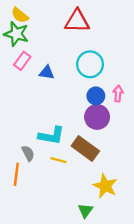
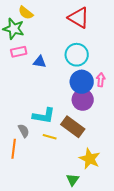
yellow semicircle: (20, 15) -> (26, 13), moved
red triangle: (77, 21) -> (79, 18), moved, turned 30
pink rectangle: (22, 61) -> (19, 52), turned 42
blue circle: (96, 96) -> (82, 82), size x1.5

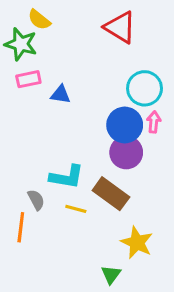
cyan circle: (77, 55) -> (145, 88), moved

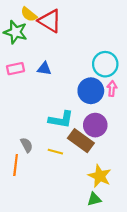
red triangle: (120, 27) -> (50, 21), moved
pink rectangle: (28, 79) -> (16, 69), moved
purple circle: (126, 152) -> (95, 125), moved
cyan L-shape: (67, 177) -> (61, 120), moved
green triangle: (111, 275) -> (94, 199), moved, turned 40

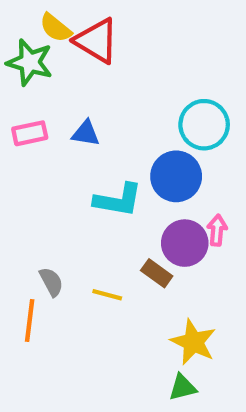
pink arrow: (112, 89) -> (217, 230), moved
cyan L-shape: (61, 120) -> (118, 200), moved
brown rectangle: (81, 141) -> (157, 273), size x0.6

